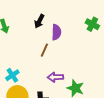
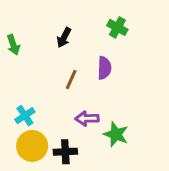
green cross: (92, 24) -> (117, 27), moved
purple semicircle: (56, 32) -> (104, 68), moved

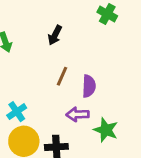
green cross: (117, 27) -> (107, 14), moved
purple semicircle: (104, 68) -> (89, 86), moved

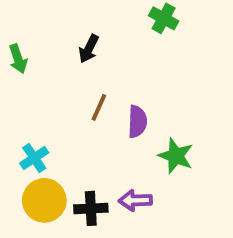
purple arrow: (78, 114) -> (135, 200), moved
green star: (106, 130) -> (176, 156), moved

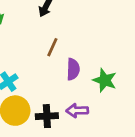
purple semicircle: (137, 122) -> (73, 69), moved

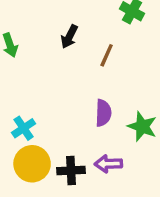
brown line: (52, 47) -> (107, 55), moved

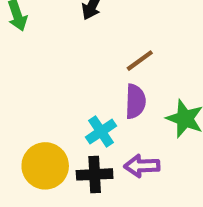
brown line: (107, 55) -> (140, 61), moved, turned 30
cyan cross: (24, 128) -> (101, 131), moved

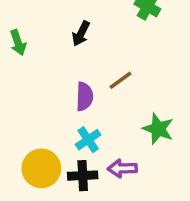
purple semicircle: (135, 101) -> (84, 96), moved

